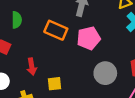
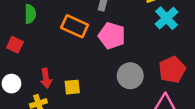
pink pentagon: (89, 38) -> (112, 36), turned 30
red arrow: (32, 67) -> (46, 78), moved

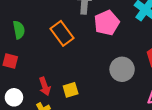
orange rectangle: (75, 26) -> (62, 33), turned 40
pink pentagon: (112, 36) -> (107, 23), moved, turned -30

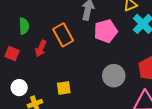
red arrow: (45, 86) -> (41, 48), moved, turned 35
white circle: (14, 97) -> (19, 88), moved

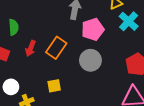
orange rectangle: (63, 35) -> (56, 48), moved, turned 65
gray circle: (114, 76) -> (90, 60), moved

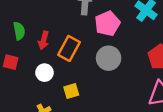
red arrow: (31, 48) -> (44, 40), moved
white circle: (11, 87) -> (44, 73), moved

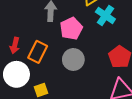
white circle: (44, 73) -> (16, 74), size x1.6

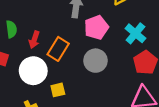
cyan cross: (105, 16) -> (135, 33), moved

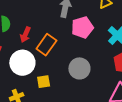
gray circle: (95, 61) -> (79, 68), moved

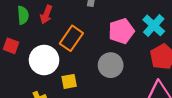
pink pentagon: (82, 27) -> (121, 31), moved
red arrow: (25, 35) -> (46, 15), moved

